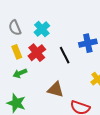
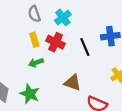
red cross: (37, 53) -> (56, 42), turned -30

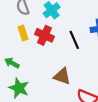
green arrow: (36, 63) -> (12, 63), moved, turned 48

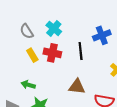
black line: (74, 40) -> (81, 51), turned 30

